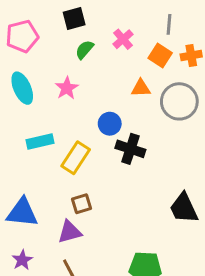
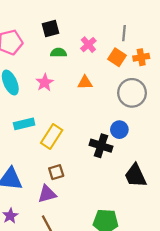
green semicircle: (84, 50) -> (58, 53), turned 49
orange triangle: (141, 88) -> (85, 83), moved
blue circle: (110, 124) -> (119, 130), moved
black cross: (130, 149) -> (101, 146), moved

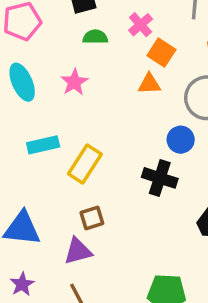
orange square: (117, 57) -> (161, 53), moved
orange triangle: (85, 83) -> (149, 84), moved
blue circle: (119, 130) -> (181, 140), moved

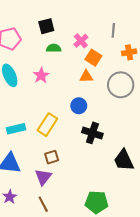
blue circle: (181, 140) -> (79, 106), moved
cyan rectangle: (43, 145) -> (16, 129), moved
purple triangle: (78, 251) -> (43, 177), turned -36

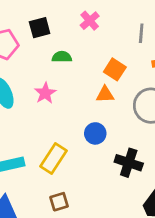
black square: (46, 26) -> (40, 28), moved
pink cross: (81, 41) -> (90, 21), moved
black cross: (92, 133) -> (129, 163), moved

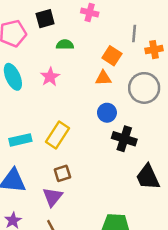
pink cross: (90, 21) -> (90, 12), turned -35
gray line: (141, 33) -> (134, 33), moved
blue circle: (95, 133) -> (107, 113), moved

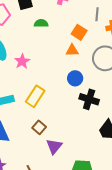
pink star: (50, 77) -> (22, 61), moved
brown square: (62, 173) -> (39, 127), turned -32
purple triangle: (53, 197) -> (54, 146), moved

